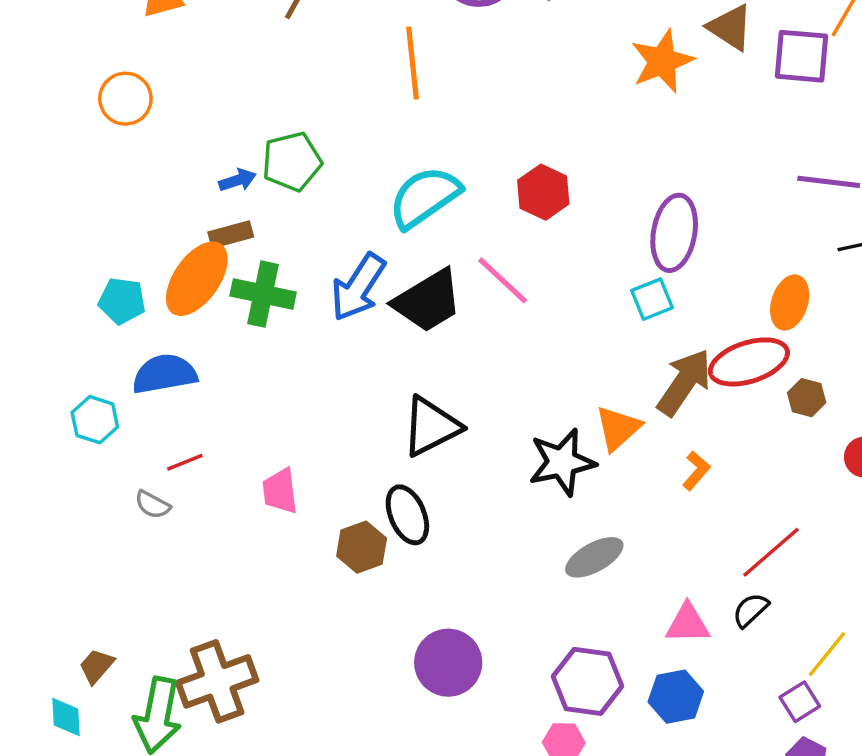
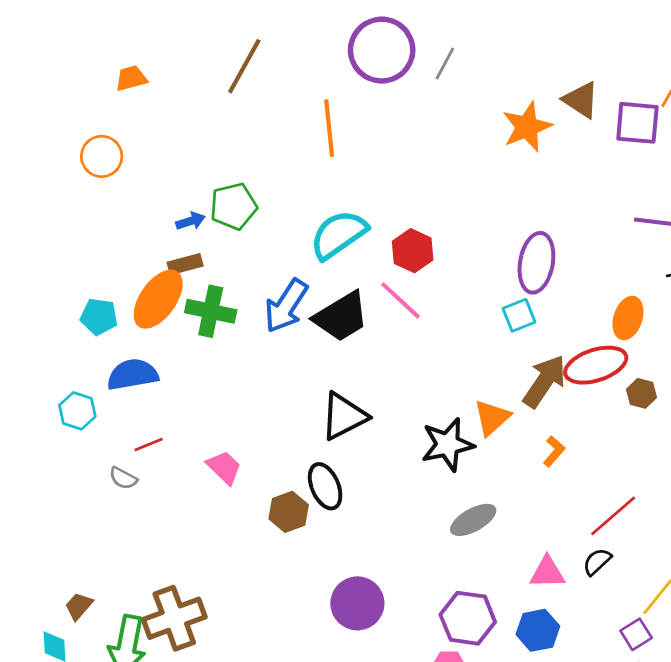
red hexagon: (543, 192) -> (413, 251), moved
pink trapezoid: (280, 491) -> (224, 467), turned 141

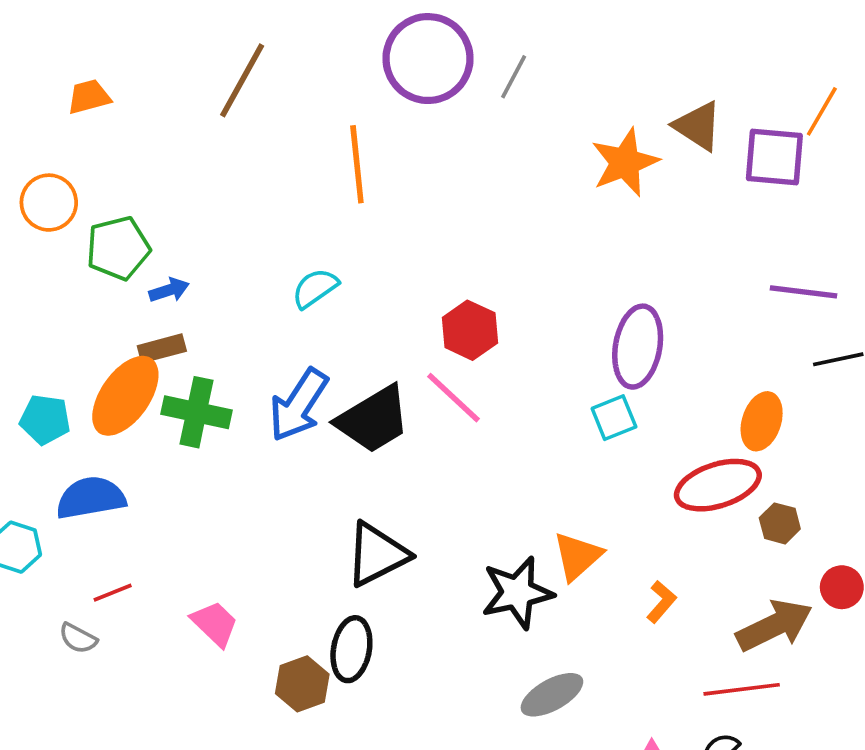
green pentagon: (234, 206) -> (118, 248), moved
cyan semicircle: (339, 235) -> (315, 288), moved, size x0.6
brown arrow: (545, 381) -> (774, 625), moved, turned 30
black ellipse: (325, 486) -> (351, 649), turned 33
red line: (613, 516) -> (742, 689), turned 34

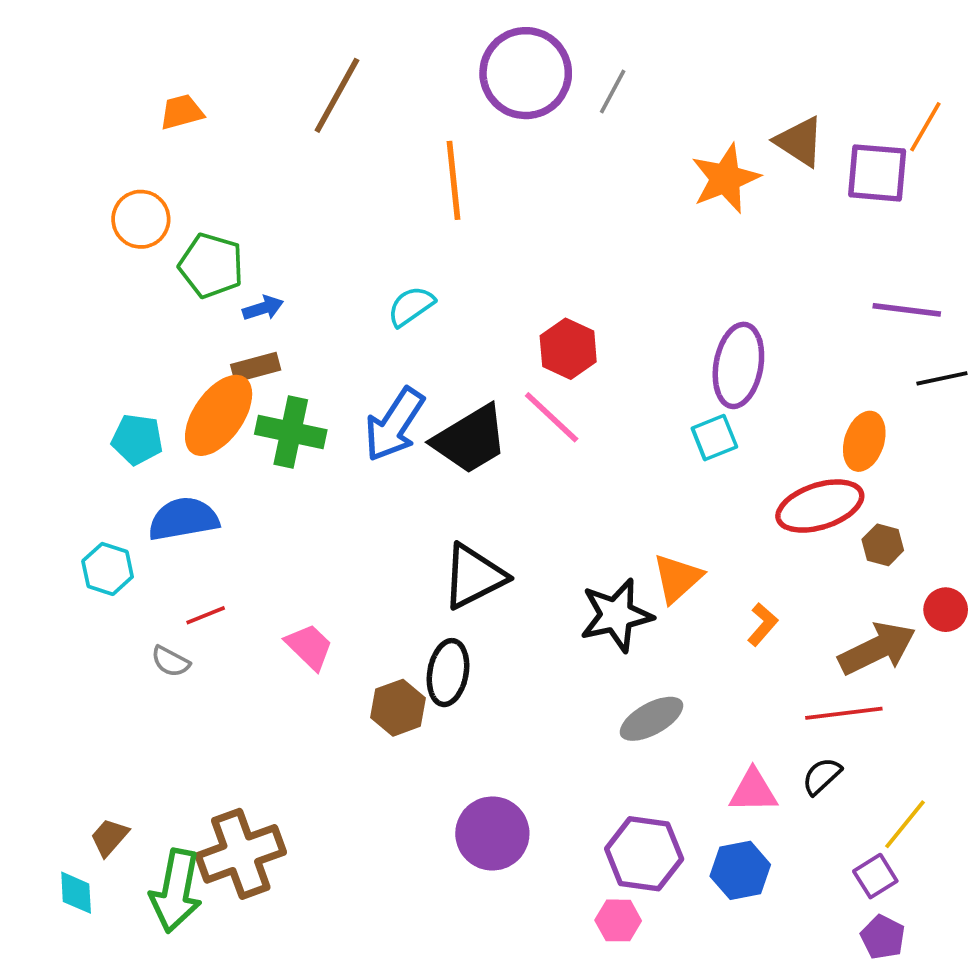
green pentagon: (118, 248) -> (211, 266), turned 30

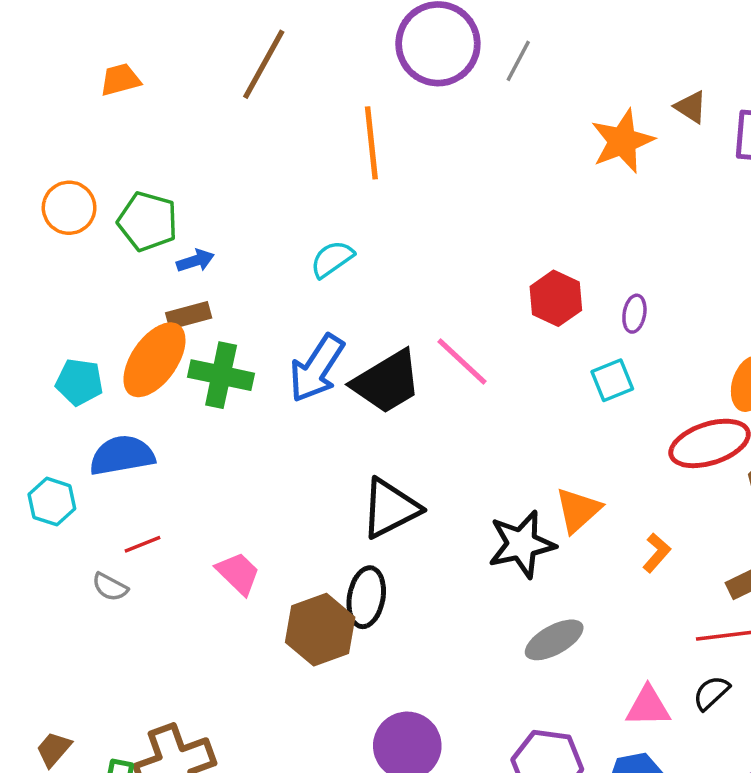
brown triangle: (800, 142) -> (691, 107), size x0.7
orange circle: (141, 219) -> (69, 208), moved
red hexagon: (568, 349) -> (556, 298), moved
purple ellipse: (738, 365) -> (634, 314), size x0.5
brown hexagon: (398, 708) -> (320, 630), size x1.4

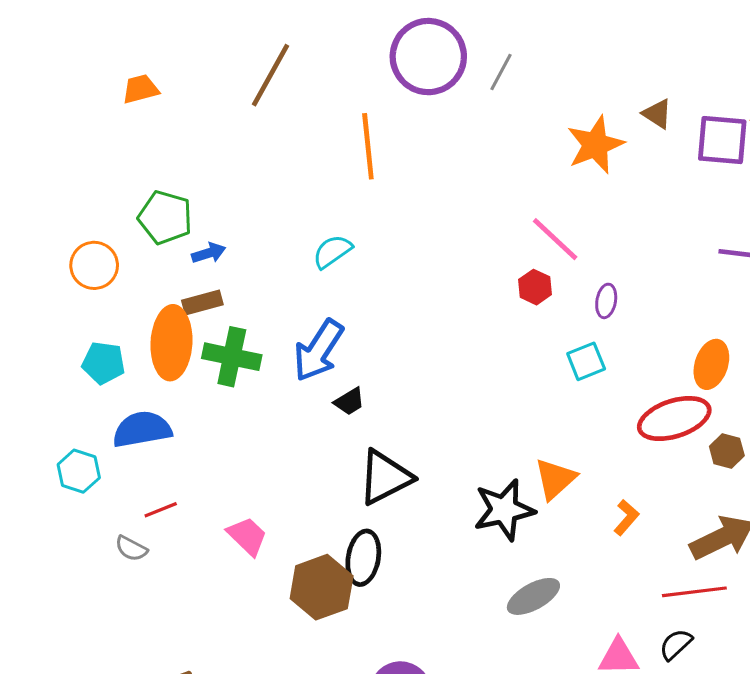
orange circle: (69, 208) -> (94, 265), moved
red hexagon: (556, 298) -> (535, 287), size x0.7
orange ellipse: (154, 360) -> (171, 343), turned -32
pink line: (462, 361) -> (555, 239), moved
black trapezoid: (387, 382) -> (349, 402), moved, size x0.5

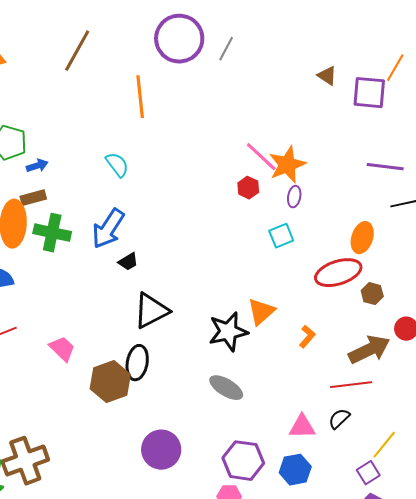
orange star: (595, 145) -> (287, 165), moved
cyan semicircle: (332, 251) -> (117, 165), turned 88
gray ellipse: (533, 596) -> (226, 388), moved, turned 60

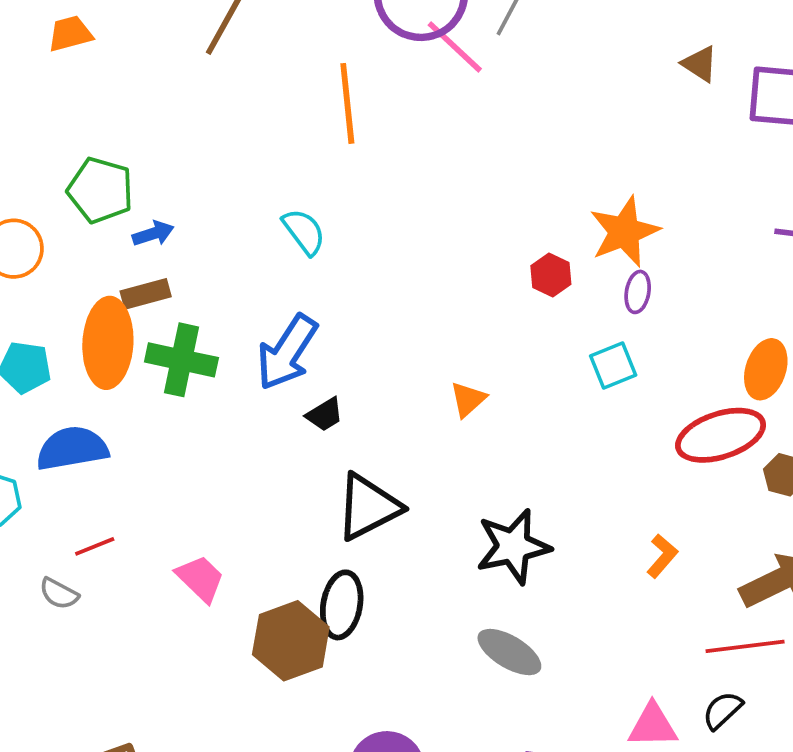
pink line: (261, 157) -> (455, 47), moved
orange triangle: (261, 312) -> (468, 399), moved, size x0.7

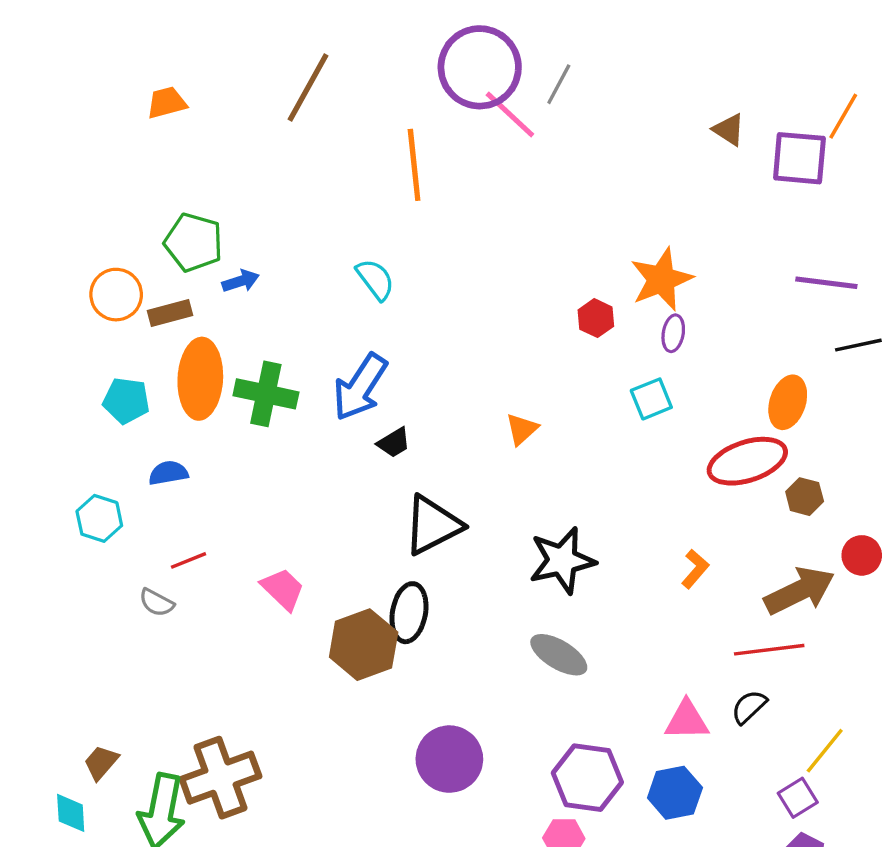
brown rectangle: (146, 294) -> (170, 313), moved
blue semicircle: (72, 448) -> (168, 473), size x0.6

